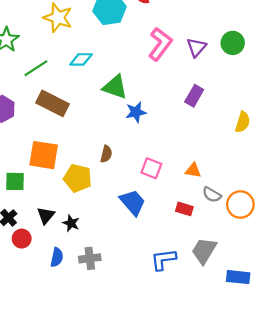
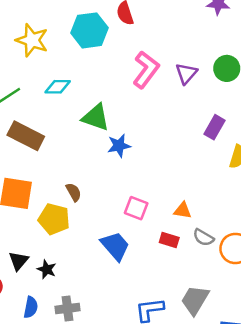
purple rectangle: (194, 96) -> (214, 127), moved
brown semicircle: (106, 154) -> (74, 192), moved, turned -42
red rectangle: (184, 209) -> (169, 240), moved

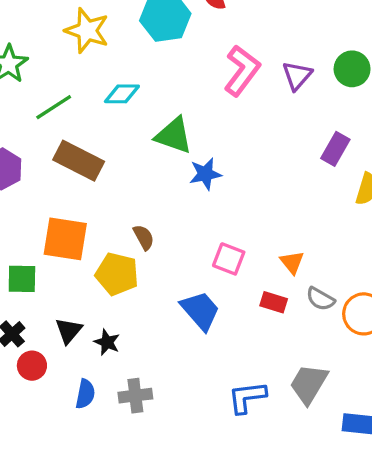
orange triangle: (183, 211) -> (292, 262), turned 42

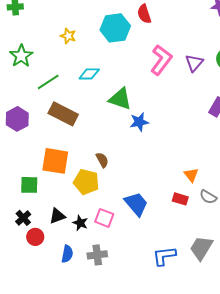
yellow star: (87, 31) -> (68, 36), size x0.6
pink square: (229, 259) -> (104, 218), moved
black triangle: (69, 331) -> (57, 216), turned 30

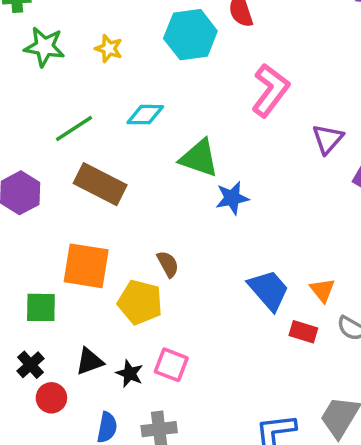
green star: (21, 56) -> (44, 47), moved, turned -30
purple triangle: (194, 63) -> (328, 139), moved
blue trapezoid: (136, 204) -> (269, 290), moved

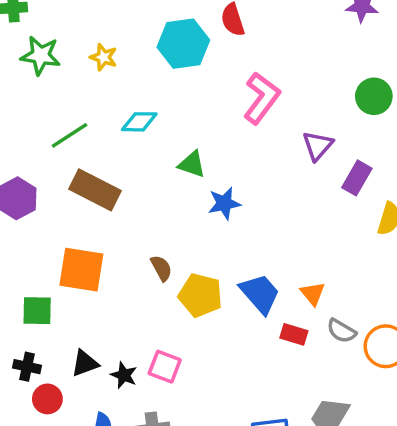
green triangle: (199, 158) -> (192, 164), size x0.7
yellow pentagon: (140, 302) -> (200, 295), moved
black cross: (31, 365) -> (27, 367), turned -36

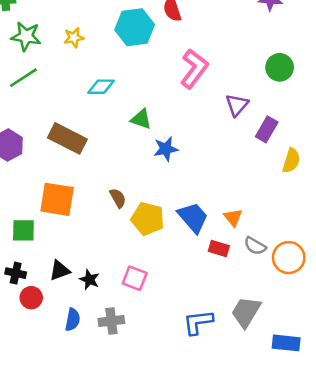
yellow star: (104, 57) -> (74, 38), turned -30
green line: (69, 135) -> (23, 78), moved
pink square: (165, 367) -> (135, 278), moved

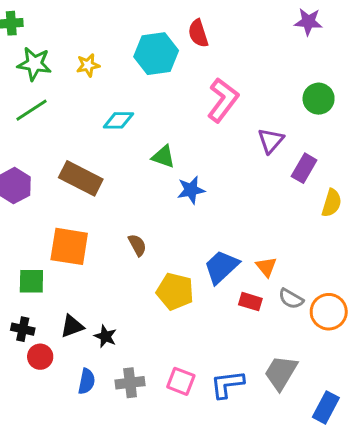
blue trapezoid: (193, 217) -> (221, 267), turned -92
yellow pentagon: (148, 219) -> (175, 291), moved
pink square: (135, 278) -> (181, 381), moved
blue rectangle: (286, 343) -> (326, 407), turned -68

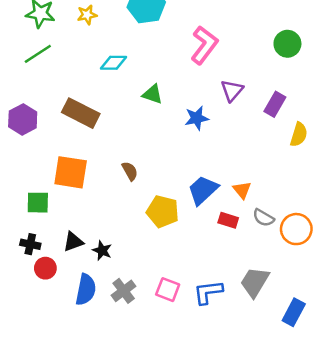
purple triangle: (271, 141) -> (232, 90), moved
blue star: (191, 190) -> (197, 118), moved
blue semicircle: (87, 381) -> (86, 290), size x1.4
gray cross: (130, 383) -> (124, 291), turned -30

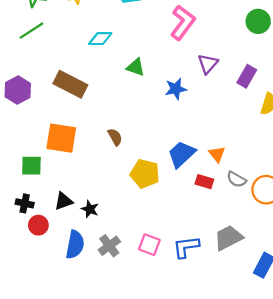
gray trapezoid: (255, 282) -> (228, 238), turned 32

